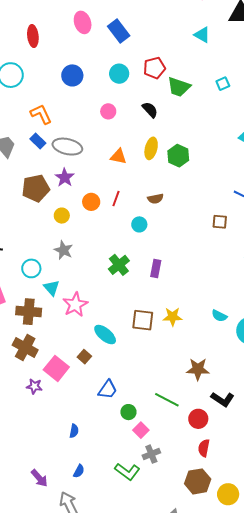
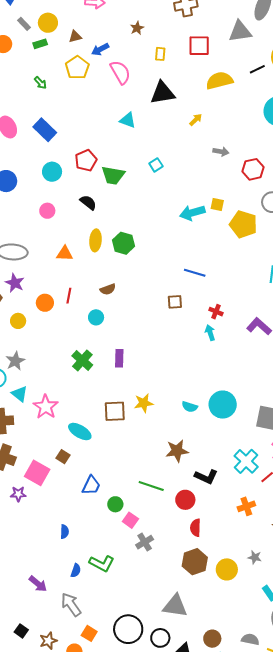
gray star: (63, 250) -> (15, 361), moved, turned 30
cyan semicircle: (219, 316) -> (190, 407), moved
green L-shape: (127, 472) -> (102, 563), moved

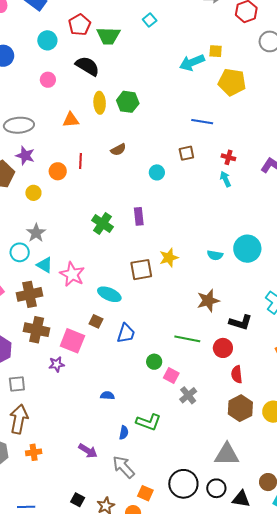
black semicircle: (88, 202) -> (87, 66), size x1.4
yellow pentagon: (243, 224) -> (232, 82), moved
cyan circle: (96, 317) -> (157, 172), moved
blue trapezoid: (91, 485) -> (126, 333), moved
blue semicircle: (65, 532) -> (107, 396), turned -80

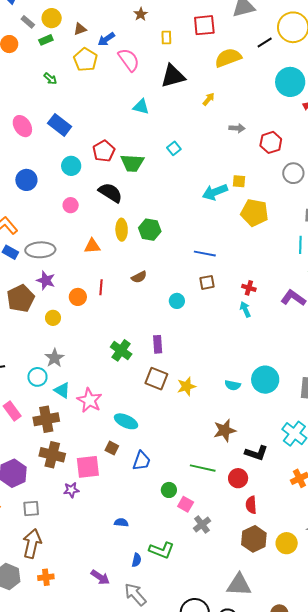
blue line: (202, 122) -> (205, 254), moved
brown square: (141, 270) -> (156, 379), moved, turned 30
pink square: (72, 341) -> (88, 467), turned -30

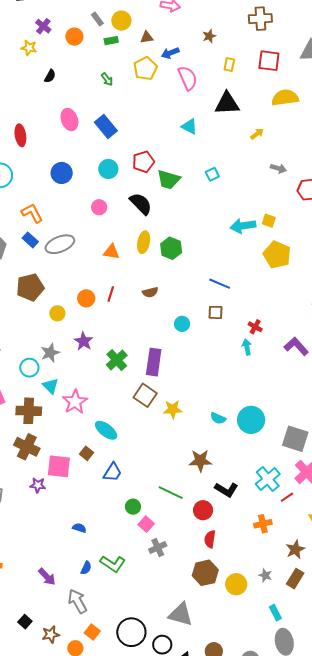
gray ellipse: (40, 250) -> (60, 244), turned -32
purple star: (46, 280) -> (84, 341), moved
purple rectangle: (158, 344) -> (154, 362), size x1.5

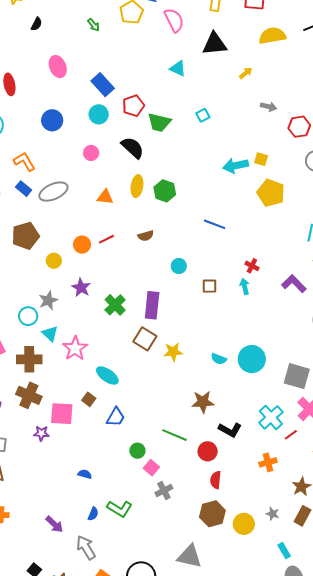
blue rectangle: (106, 126) -> (103, 85), moved
red line: (111, 294) -> (106, 239), turned 49
brown square: (215, 312) -> (210, 286), moved

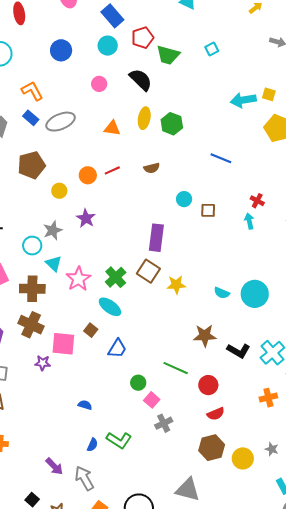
brown square: (210, 286) -> (208, 210), moved
green cross: (115, 305) -> (116, 277), moved
black L-shape: (230, 430) -> (239, 351), moved
red semicircle: (216, 480) -> (216, 414), turned -120
purple arrow: (54, 524) -> (54, 466), moved

